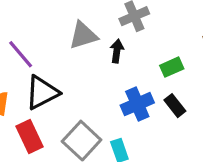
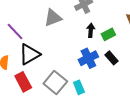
black arrow: (117, 51) -> (91, 30), moved

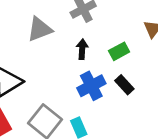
black arrow: (91, 30) -> (82, 49), moved

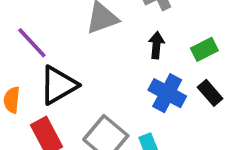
blue cross: (91, 86) -> (167, 93), turned -36

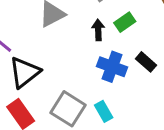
green rectangle: (204, 49) -> (125, 22), moved

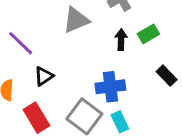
blue cross: (112, 67) -> (110, 87), moved, turned -32
black triangle: (25, 72) -> (44, 76), size x0.6

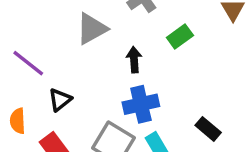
black arrow: (121, 40) -> (134, 60), moved
black rectangle: (167, 76) -> (208, 129), moved

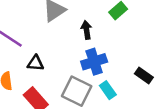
black triangle: (60, 100) -> (36, 63), turned 48

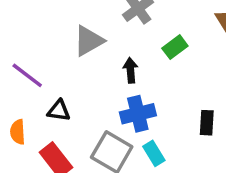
black rectangle: (144, 76) -> (207, 123), moved, turned 54

